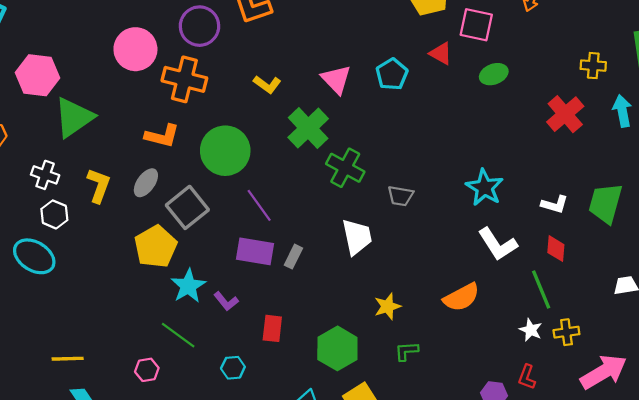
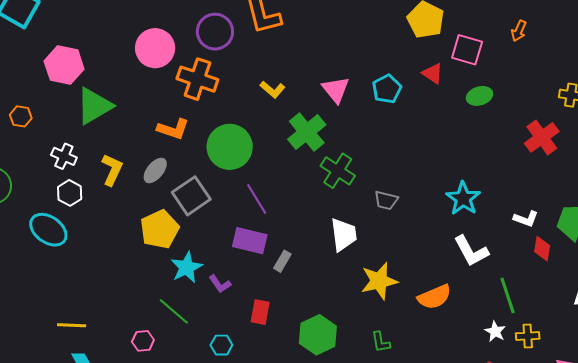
red diamond: (556, 249) -> (542, 249), moved
gray rectangle: (293, 257) -> (282, 261), moved
yellow star: (388, 306) -> (379, 281), moved, size x1.5
green L-shape: (407, 351) -> (381, 342), turned -100

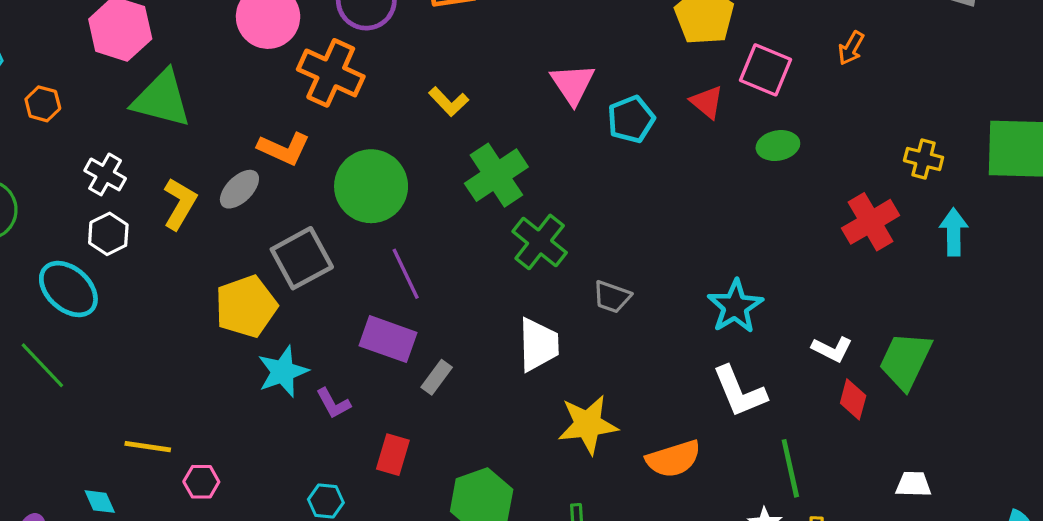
pink triangle: (336, 90) -> (573, 84), moved
green triangle: (94, 106) -> (162, 99), turned 39
gray ellipse: (155, 170) -> (239, 189), moved
green line: (174, 311) -> (42, 365), moved
yellow line: (72, 325) -> (148, 447), moved

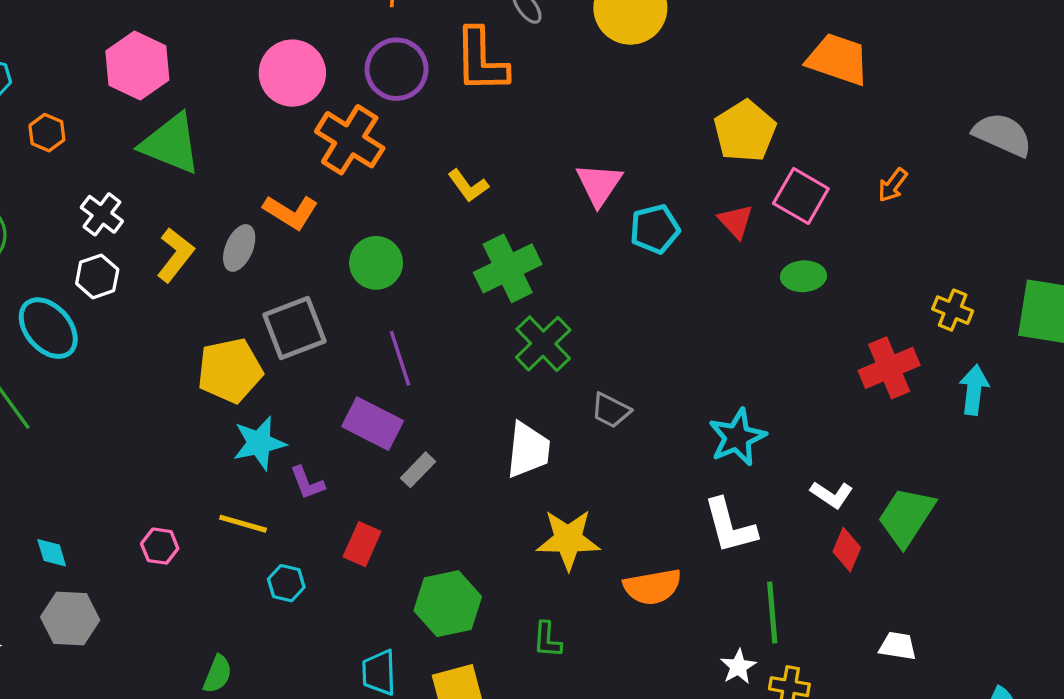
green circle: (371, 186) -> (376, 263), size x0.7
gray ellipse: (239, 189) -> (239, 248), turned -30
yellow line: (148, 447) -> (243, 524), moved

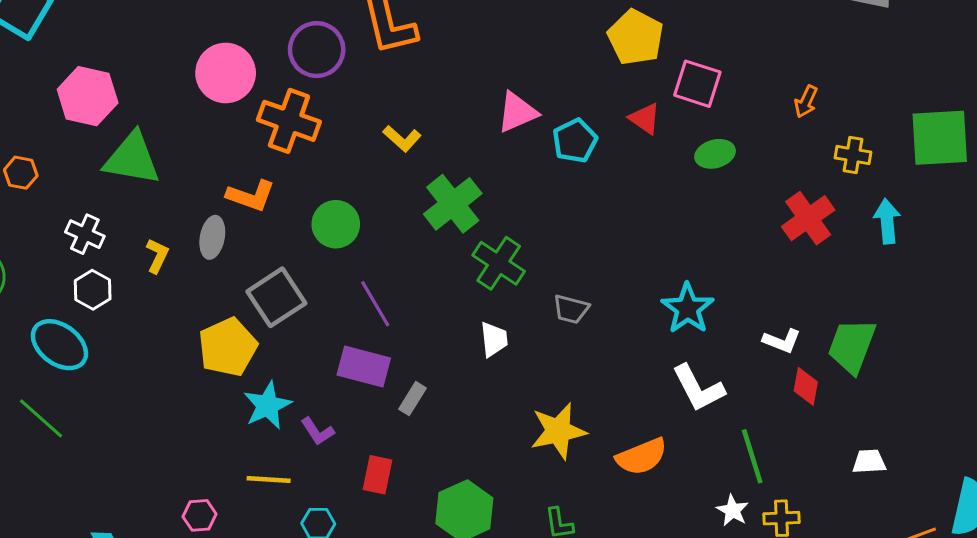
pink triangle: (599, 184) -> (517, 112), turned 45
orange arrow: (893, 185) -> (806, 102), moved
yellow L-shape: (175, 255) -> (157, 256), size x0.7
white trapezoid: (528, 450) -> (494, 339), moved, size x0.7

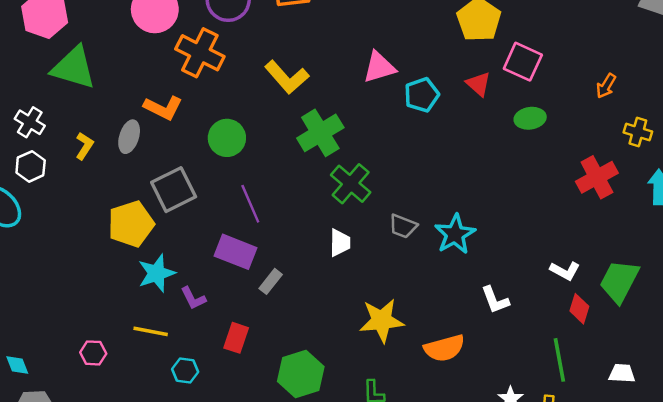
yellow L-shape: (402, 139) -> (287, 77), size x1.5
cyan star: (688, 308) -> (455, 234), moved
white L-shape: (698, 388) -> (495, 300), size x0.7
green line: (752, 456) -> (559, 360), moved

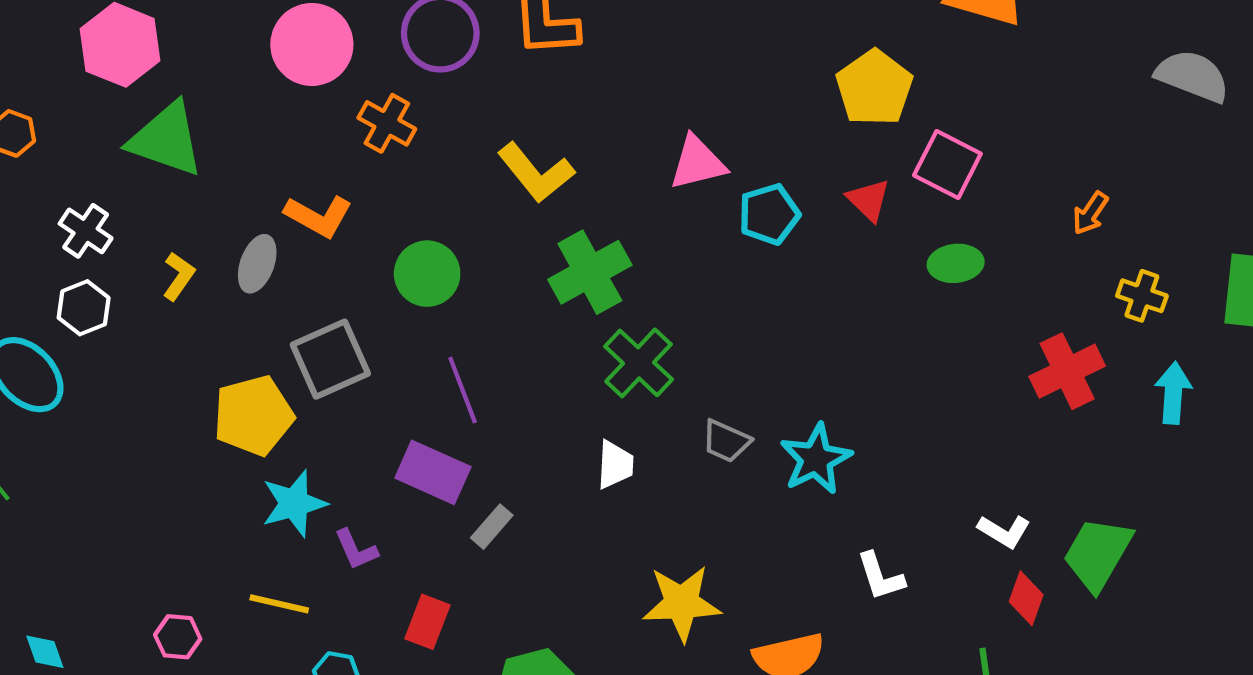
orange cross: (200, 53) -> (387, 123), size x0.7

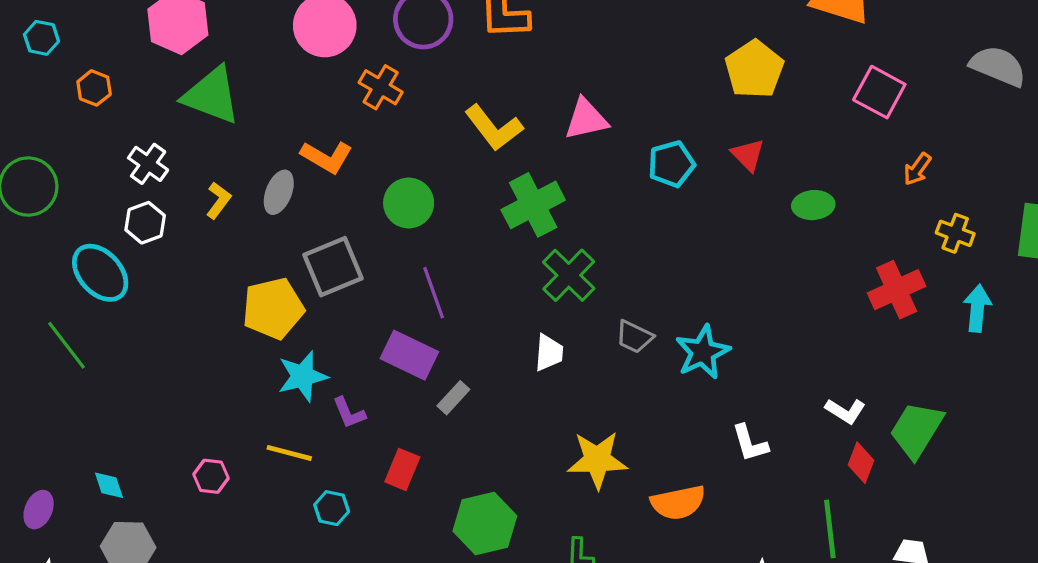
pink triangle: (697, 163) -> (586, 119), moved
pink square: (947, 165) -> (879, 92), moved

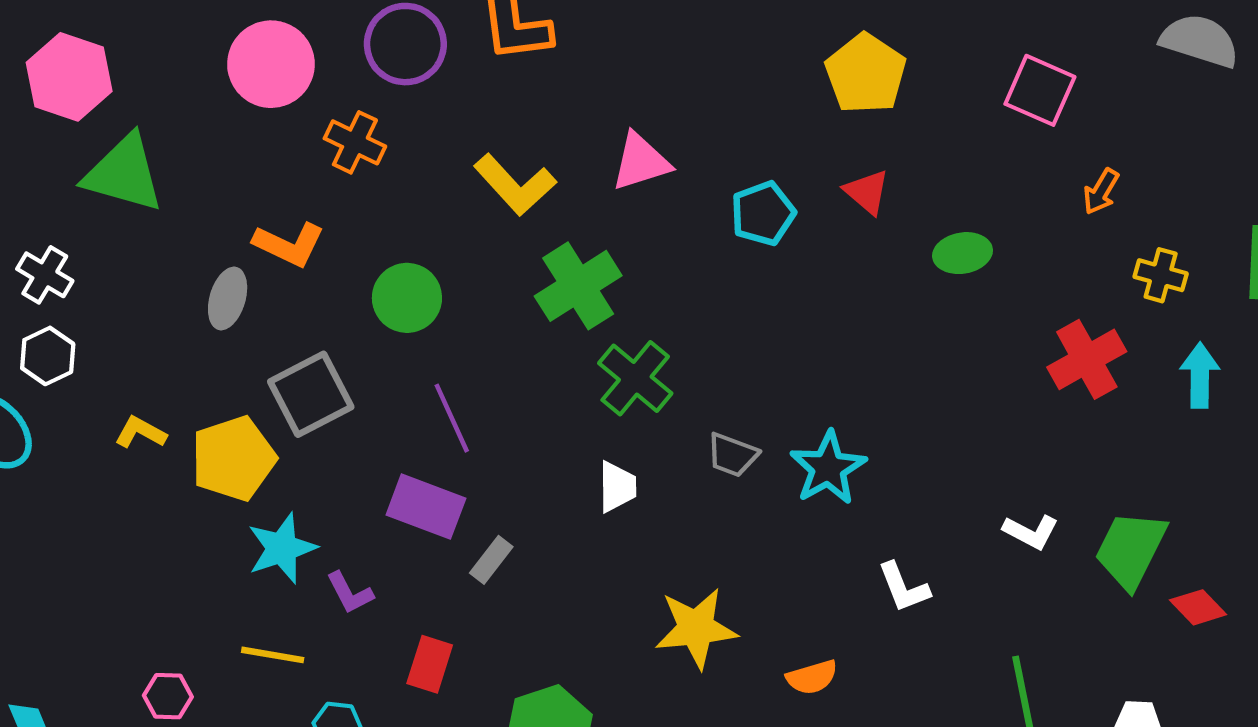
yellow L-shape: (218, 200) -> (140, 432), moved, turned -93
red diamond: (861, 463) -> (1198, 607), moved, turned -60
orange semicircle: (678, 503) -> (812, 677), size x0.7

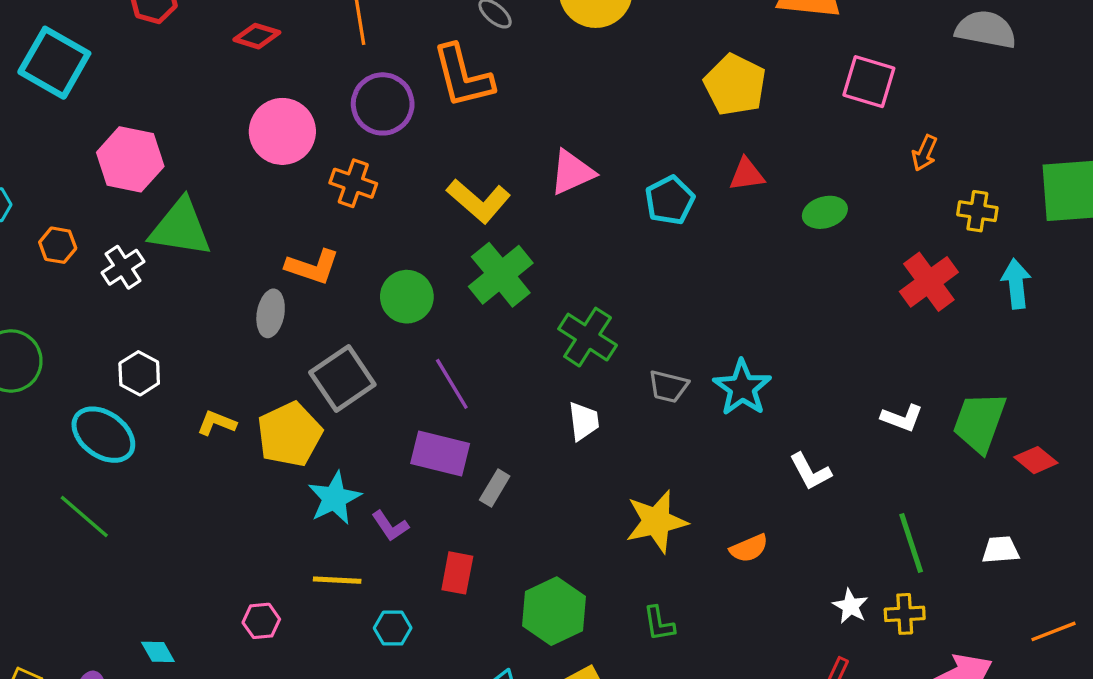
red triangle: (867, 192) -> (747, 174), turned -42
white cross: (45, 275) -> (123, 267), moved, turned 33
green cross: (578, 286) -> (501, 275), moved

